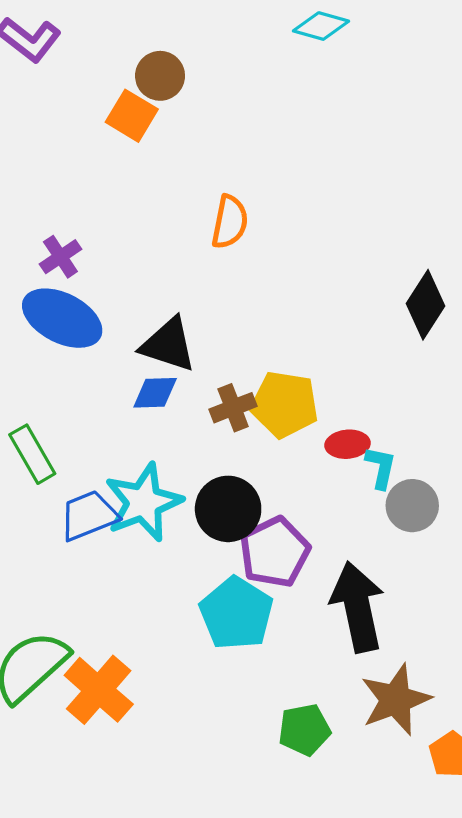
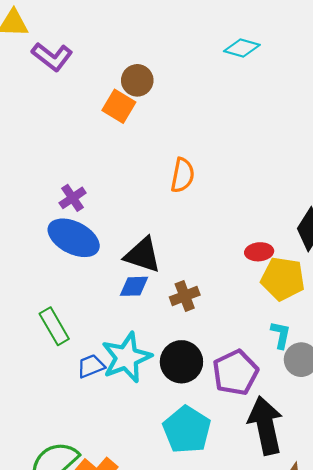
yellow pentagon: (284, 404) -> (283, 279), moved
red ellipse: (348, 444) -> (259, 252), moved
blue trapezoid: (89, 516) -> (91, 366), size x0.7
purple pentagon: (275, 552) -> (235, 373), moved

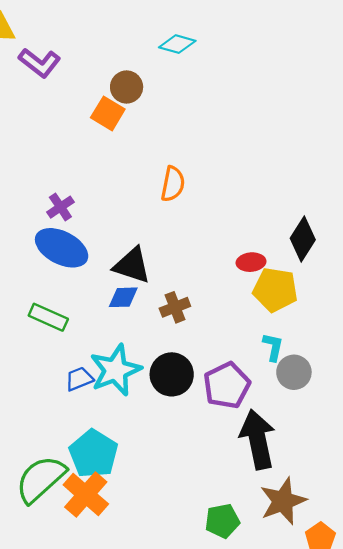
cyan diamond: (242, 48) -> (177, 44), moved
green rectangle: (54, 326) -> (48, 317), moved, turned -36
cyan pentagon: (187, 430) -> (93, 454), moved

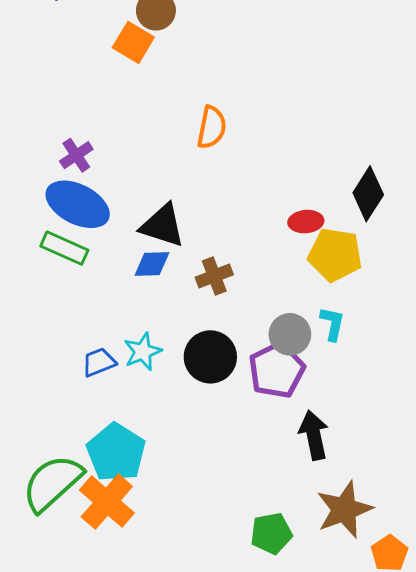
green rectangle: (48, 317) -> (64, 248), moved
cyan star: (116, 370) -> (143, 352), size x0.6
gray circle: (294, 372) -> (290, 334), moved
black arrow: (258, 439) -> (314, 435), size x0.7

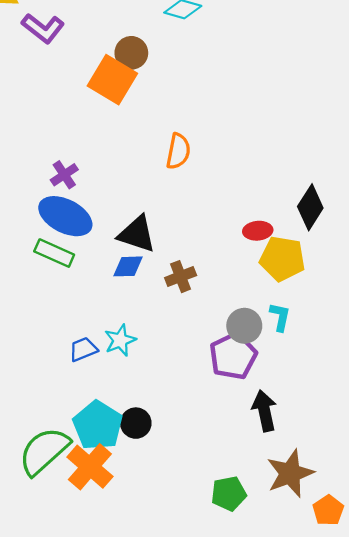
orange square: (133, 42) -> (112, 80), size x1.4
black circle: (210, 357) -> (136, 423), moved, size x0.7

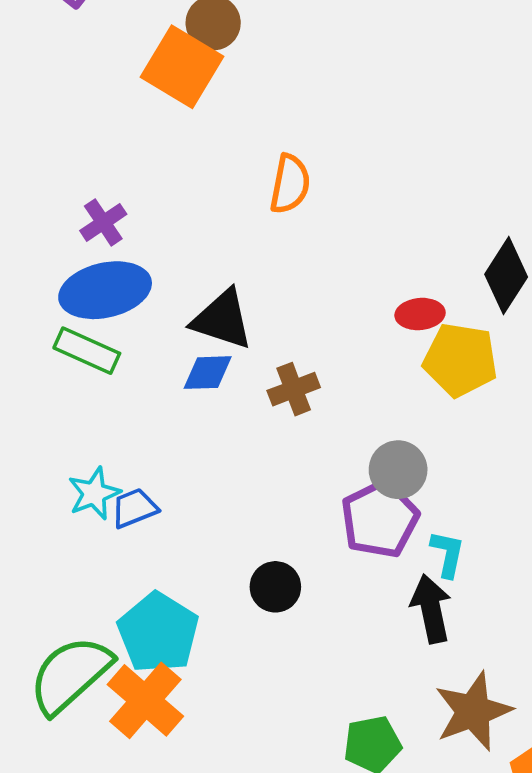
blue ellipse: (65, 216) -> (105, 290), turned -40
cyan L-shape: (280, 317) -> (447, 554), moved
cyan star: (120, 340) -> (94, 493), moved
black circle: (136, 423) -> (275, 587), moved

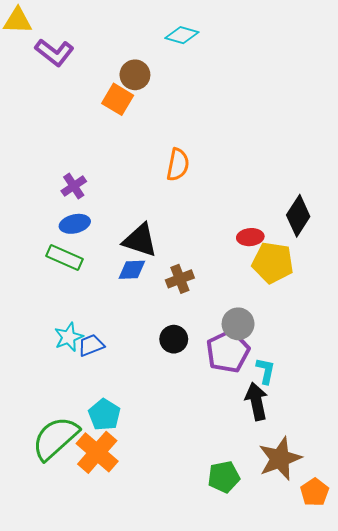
orange square: (182, 67) -> (118, 99), size x0.7
blue ellipse: (105, 290) -> (75, 224), size x0.6
black circle: (275, 587) -> (174, 339), moved
cyan pentagon: (158, 633) -> (104, 415), size x0.7

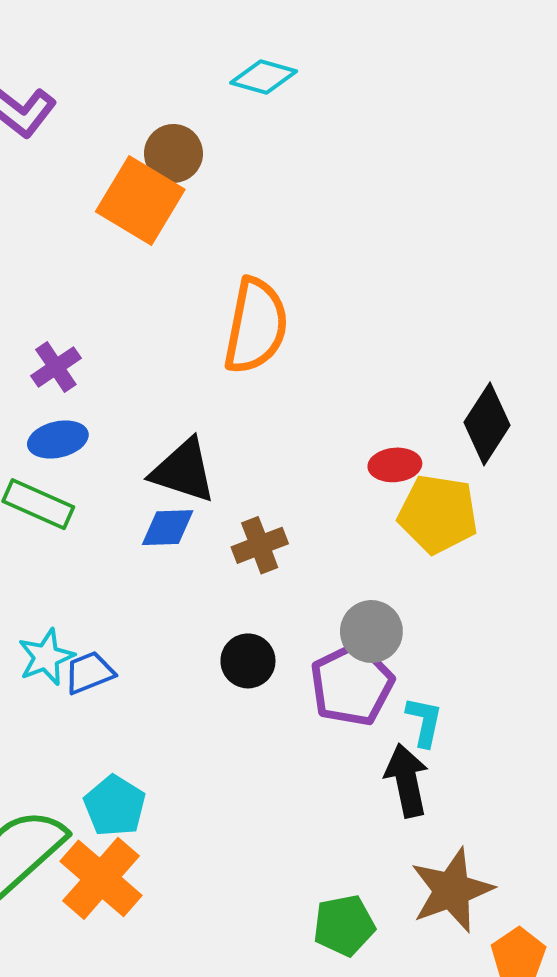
orange square: (118, 99) -> (140, 200), size x1.4
orange semicircle: (178, 165) -> (256, 326), size x1.5

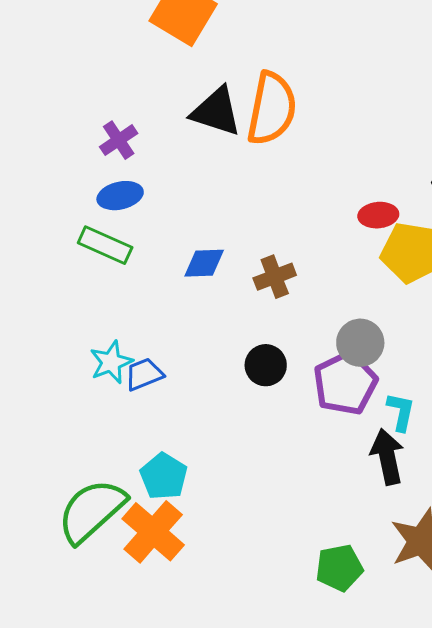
black triangle: (183, 471) -> (216, 112), moved

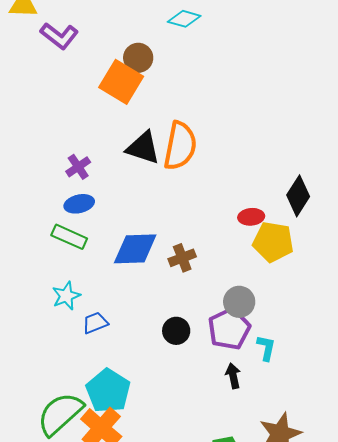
blue diamond: (204, 263) -> (135, 249), size x1.6
cyan star: (111, 362) -> (66, 296), moved
black circle: (266, 365) -> (176, 331), moved
black arrow: (387, 457) -> (233, 376), moved, size x0.7
cyan pentagon: (164, 476) -> (108, 391), size x1.4

